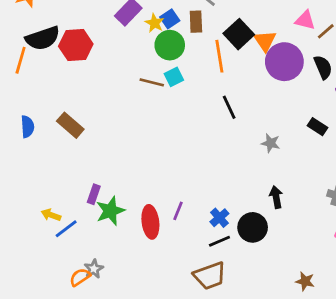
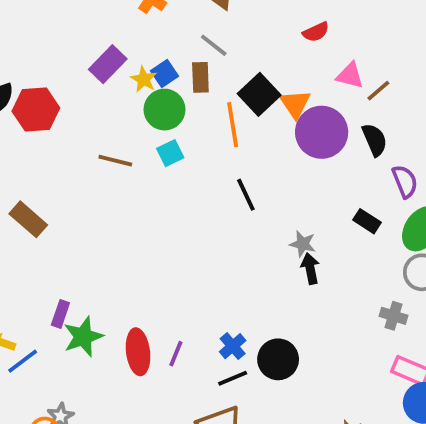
brown line: (152, 82) -> (115, 161), moved
black arrow: (276, 197) -> (310, 269), moved
purple line: (178, 211) -> (176, 354), moved

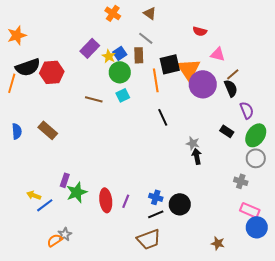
red semicircle: (316, 32) -> (200, 31), turned 40
brown line: (378, 91) -> (233, 74), moved
black square: (259, 94) -> (170, 64), turned 30
orange triangle: (295, 104) -> (189, 69), size x1.4
blue cross: (233, 346) -> (156, 197), turned -32

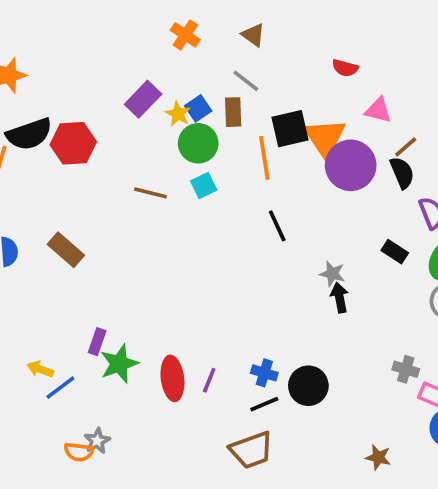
gray cross: (241, 181) -> (406, 369), moved
orange semicircle: (55, 240) -> (79, 452), turned -140

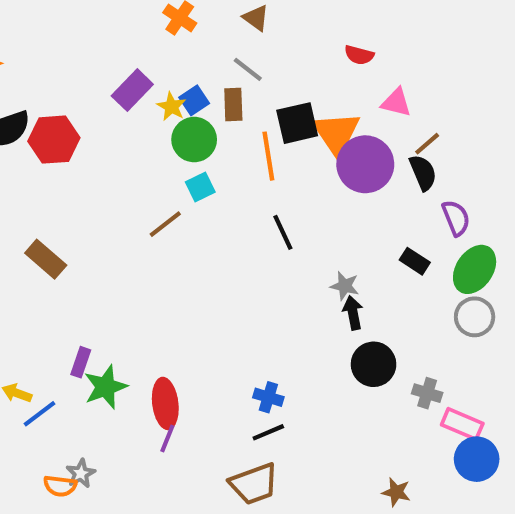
brown line: (150, 193) -> (165, 224), moved, turned -52
purple line: (209, 380) -> (167, 438), moved
black circle: (308, 386) -> (374, 364), moved

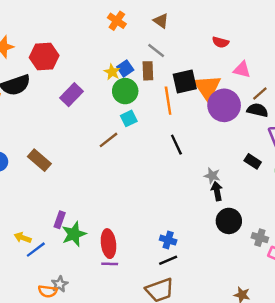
purple rectangle: (132, 90) -> (72, 95), moved
red hexagon: (54, 140) -> (44, 56), moved
black semicircle: (423, 173) -> (257, 110), turned -54
purple line: (167, 438) -> (110, 264), turned 70

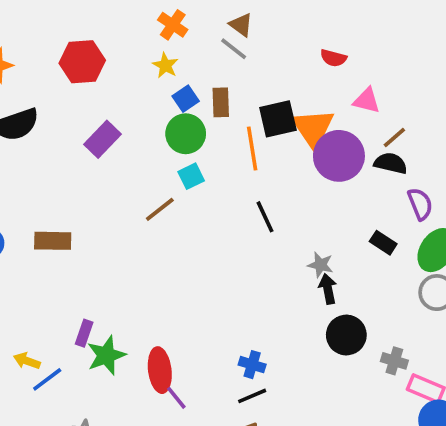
gray line: (156, 51) -> (234, 49), moved
red hexagon: (44, 56) -> (82, 62), moved
yellow star: (112, 72) -> (165, 65), moved
brown rectangle: (39, 160) -> (53, 241), turned -40
purple line: (110, 264) -> (176, 398), moved, turned 49

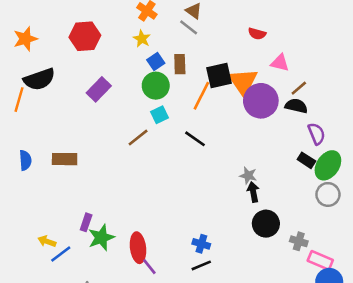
orange line: (252, 148) -> (201, 96), turned 36
black line: (265, 217) -> (195, 139), moved, turned -30
black rectangle: (383, 243) -> (306, 160), moved

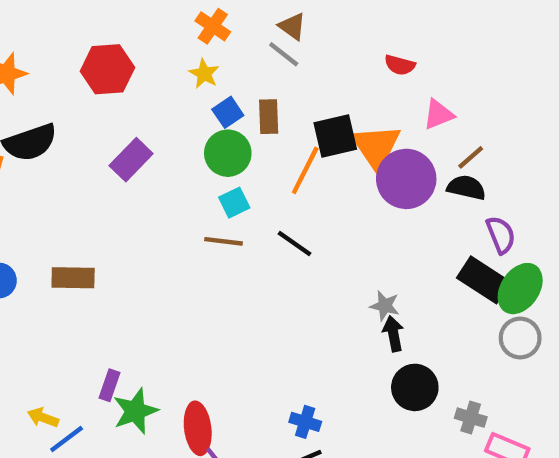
pink triangle: (280, 63) -> (438, 114), turned -36
brown line: (138, 138) -> (224, 241), moved, turned 45
black rectangle: (306, 160) -> (484, 280), size x1.6

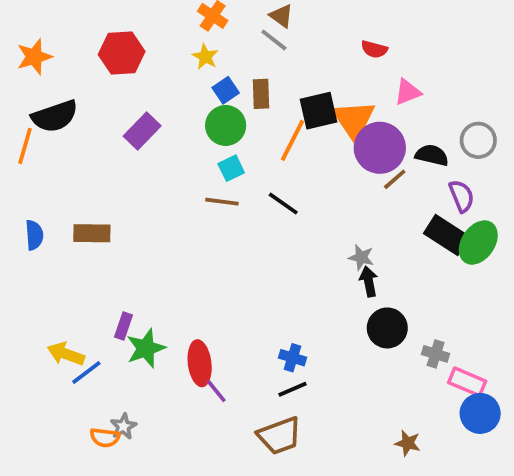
brown line: (471, 157) -> (395, 179), moved
gray circle: (520, 338) -> (478, 140), moved
yellow arrow: (43, 418) -> (66, 354), size x1.4

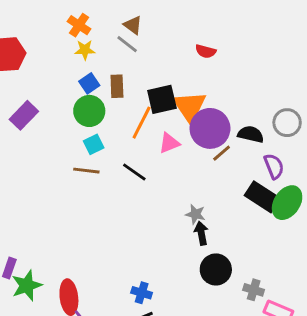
yellow star: (205, 57) -> (85, 50), moved, turned -30
pink triangle: (408, 92) -> (169, 143), moved

